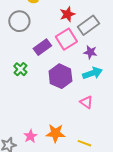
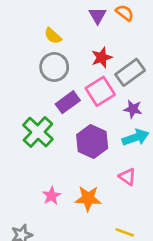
gray circle: (19, 21) -> (54, 67), moved
green cross: (20, 69) -> (38, 132), size x1.6
orange star: (55, 133) -> (88, 198), moved
pink star: (30, 136) -> (51, 196), moved

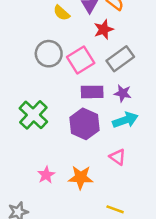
yellow semicircle: (53, 36) -> (61, 13), moved
red star: (102, 58) -> (104, 29), moved
pink square: (100, 91) -> (81, 60), moved
purple rectangle: (68, 102) -> (92, 92), moved, turned 35

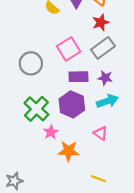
red star: (104, 29) -> (101, 22), moved
gray circle: (49, 54) -> (31, 63), moved
green cross: (33, 115) -> (36, 109), moved
pink star: (46, 175) -> (51, 132), moved

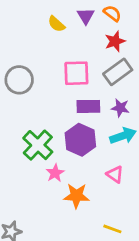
pink square: (69, 49) -> (76, 73), turned 30
gray circle: (31, 63) -> (19, 80), moved

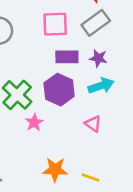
orange star: (76, 196) -> (55, 170), moved

